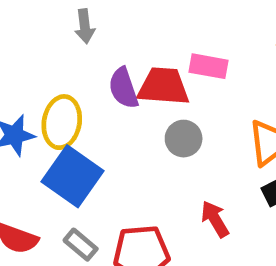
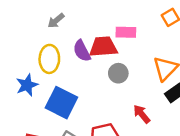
gray arrow: (85, 26) -> (56, 21), turned 66
yellow ellipse: (62, 122) -> (49, 59), moved

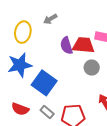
yellow ellipse: (49, 59) -> (23, 32), moved
blue star: (27, 85) -> (20, 65), size x1.4

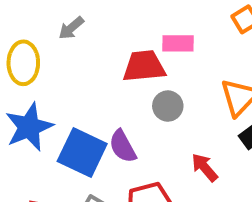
purple semicircle: (66, 46) -> (123, 146), moved

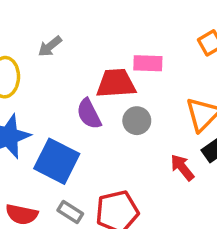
purple semicircle: (123, 146) -> (89, 114), moved
red arrow: (205, 167) -> (182, 168), moved

